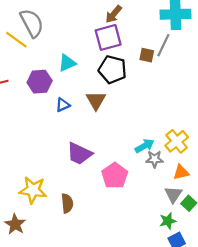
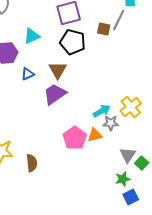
purple trapezoid: (79, 154) -> (55, 94), moved, turned 120
orange triangle: (181, 172) -> (95, 135), moved

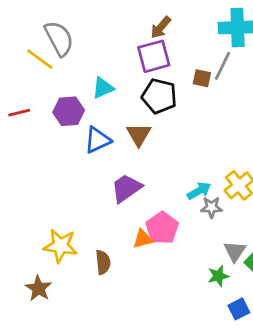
blue triangle: (28, 74) -> (97, 140), size x1.5
purple trapezoid: (55, 94) -> (126, 188), moved
orange triangle: (95, 135) -> (143, 239), moved
green star: (123, 179) -> (218, 276), moved

